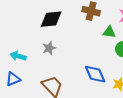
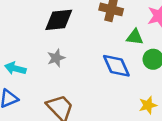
blue diamond: (95, 74) -> (116, 66), moved

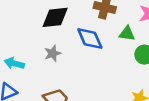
blue diamond: (116, 66) -> (90, 38), moved

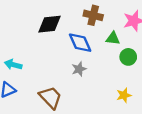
gray star: (53, 53) -> (79, 69), moved

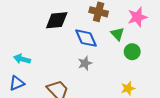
green triangle: (113, 38) -> (117, 34), turned 40

